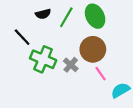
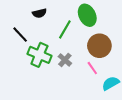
green line: (66, 17) -> (65, 29), moved
brown circle: (93, 49) -> (99, 46), moved

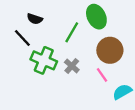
black semicircle: (39, 13) -> (35, 19), moved, turned 32

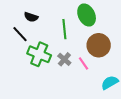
green line: (72, 32) -> (64, 29), turned -36
pink line: (102, 75) -> (84, 63), moved

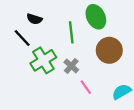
green cross: (39, 54) -> (43, 60), turned 35
pink line: (84, 63) -> (86, 87), moved

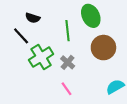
pink line: (86, 87) -> (66, 89), moved

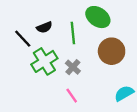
green ellipse: (91, 16) -> (98, 17), turned -30
black semicircle: (33, 18) -> (44, 27), moved, turned -40

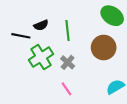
green ellipse: (98, 17) -> (112, 16), moved
black line: (23, 39) -> (21, 36), turned -36

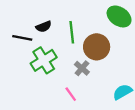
brown circle: (104, 48) -> (97, 47), moved
gray cross: (68, 62) -> (82, 68), moved

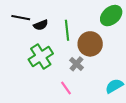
green ellipse: (119, 16) -> (111, 16), turned -75
black line: (22, 38) -> (21, 18), moved

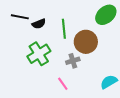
gray cross: (76, 64) -> (73, 61), turned 32

